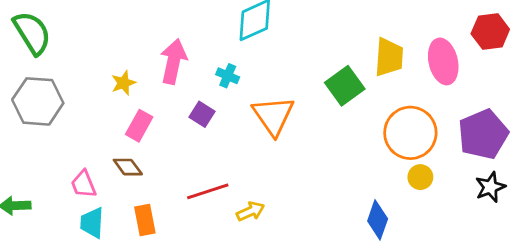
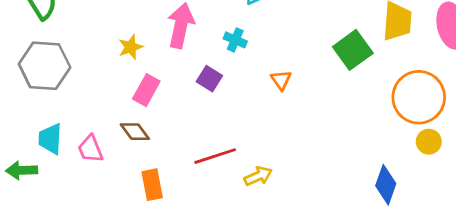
orange triangle: (273, 116) -> (281, 80), size x0.5
cyan trapezoid: (92, 223) -> (50, 139), moved

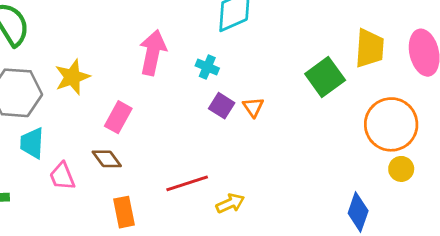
yellow star: (131, 47) -> (72, 77), moved, size x1.4
purple square: (209, 79) -> (222, 106), moved
cyan trapezoid: (50, 139) -> (32, 143), moved

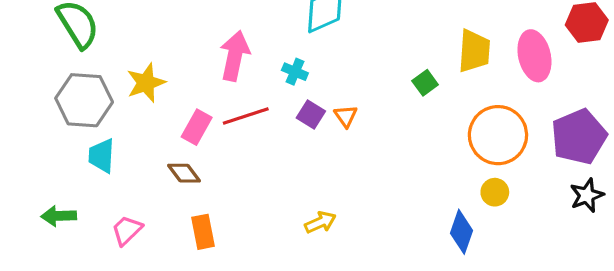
green square: (325, 77) -> (425, 83), size x0.6
yellow circle: (401, 169) -> (495, 192), moved
pink trapezoid: (62, 176) -> (127, 230), moved, turned 68
red line: (187, 183) -> (246, 116), moved

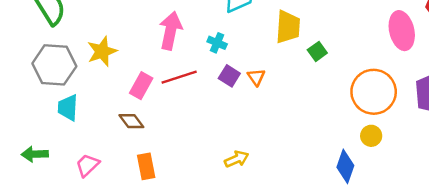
yellow trapezoid: (474, 51) -> (288, 27), moved

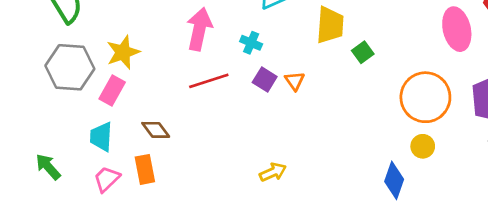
pink rectangle: (141, 86) -> (112, 90), moved
cyan trapezoid: (68, 108) -> (101, 137), moved
green arrow: (35, 154) -> (48, 167), turned 50
orange rectangle: (146, 166) -> (145, 169), moved

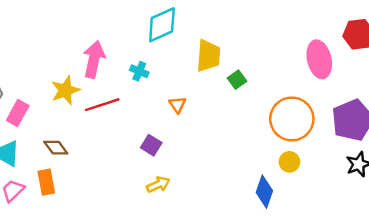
yellow star: (123, 52) -> (65, 90), moved
purple square: (265, 80) -> (151, 145), moved

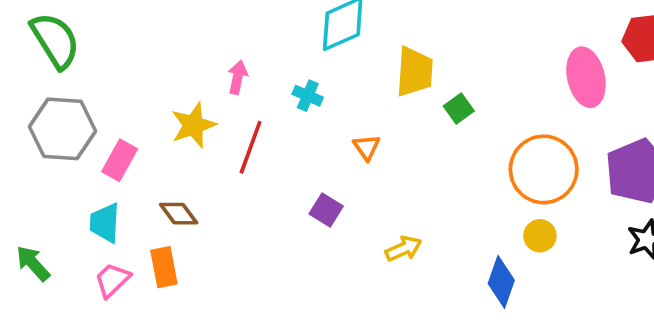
pink arrow: (94, 59) -> (238, 77), size x0.6
red line: (102, 105) -> (251, 147), turned -52
yellow arrow: (158, 185) -> (404, 249), moved

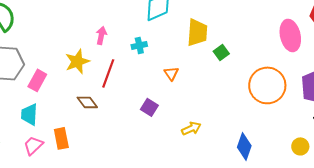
cyan cross: (308, 96) -> (139, 45), turned -35
brown diamond: (179, 214) -> (87, 102), moved
yellow circle: (540, 236) -> (300, 146), moved

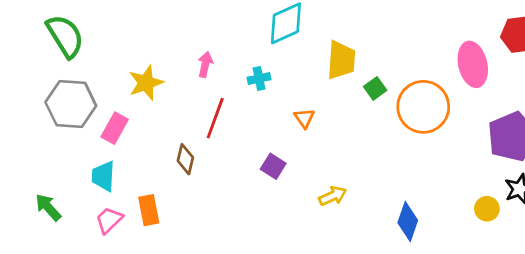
yellow star: (77, 61) -> (146, 83), moved
orange circle: (267, 85) -> (423, 107), moved
brown diamond: (87, 102) -> (185, 159), turned 50
yellow circle: (300, 146) -> (487, 209), moved

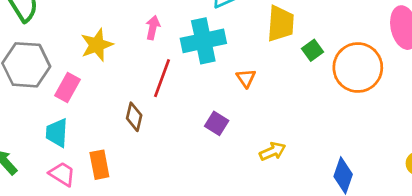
cyan cross: (259, 79) -> (203, 41), size x2.0
pink trapezoid: (109, 220) -> (62, 174), turned 76

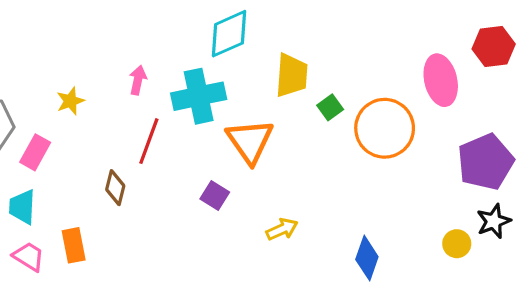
yellow star: (97, 45) -> (70, 101), size x0.7
orange triangle: (246, 78) -> (250, 141), size x2.0

